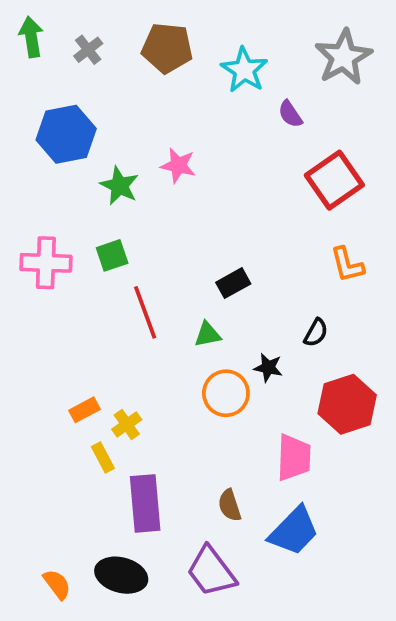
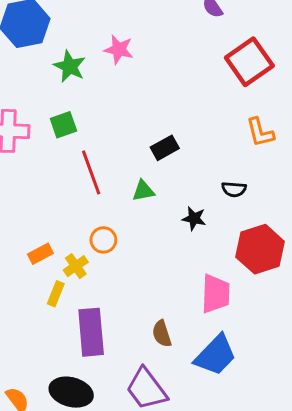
black semicircle: (316, 333) -> (234, 189), turned 65
orange circle: (226, 393) -> (103, 240), moved, size x0.7
yellow rectangle: (103, 458) -> (56, 294), turned 50

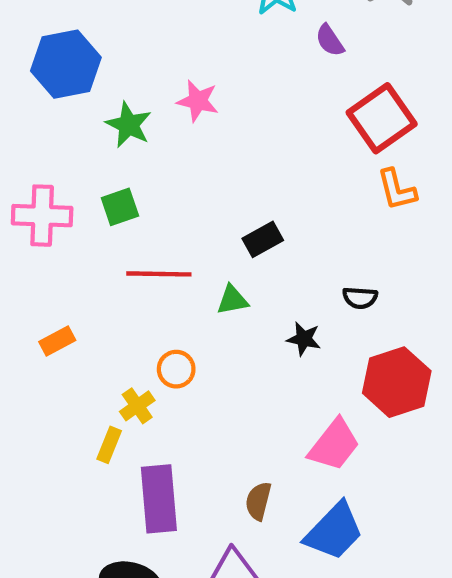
orange L-shape: (260, 132) -> (397, 190), moved
red line: (91, 172) -> (159, 274), turned -69
orange rectangle: (40, 254) -> (57, 341), moved
pink trapezoid: (216, 294) -> (334, 445), turned 36
brown semicircle: (162, 334) -> (258, 501), turned 32

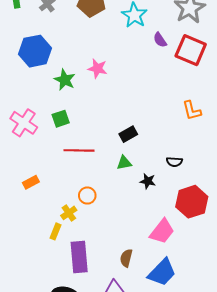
red square: (382, 118) -> (191, 50), moved, turned -32
pink cross: (42, 216) -> (24, 123), turned 32
green triangle: (232, 300) -> (124, 163), moved

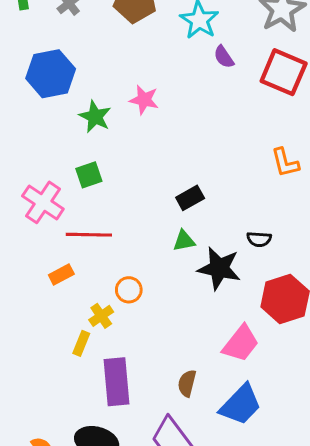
purple semicircle: (160, 40) -> (224, 57), moved
pink cross: (24, 123) -> (43, 202), moved
red line: (79, 150) -> (89, 235), moved
black star: (148, 181) -> (219, 268), size x1.8
orange rectangle: (31, 182) -> (61, 274), moved

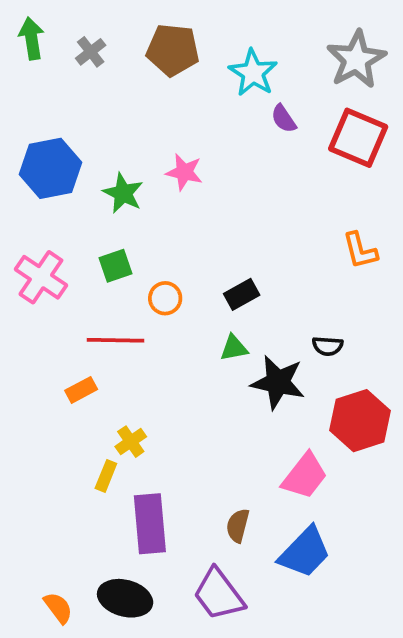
blue hexagon: (51, 74) -> (51, 168), moved
pink cross: (43, 202) -> (41, 277), moved
orange circle: (129, 290) -> (165, 298), moved

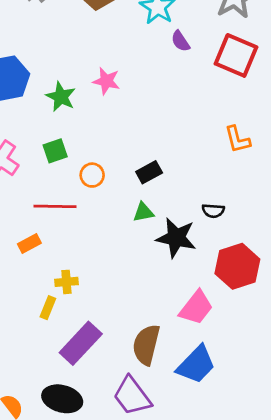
yellow cross: (131, 442) -> (66, 282), turned 30
purple rectangle: (150, 524) -> (81, 343), turned 48
brown semicircle: (238, 526) -> (146, 345), size x1.6

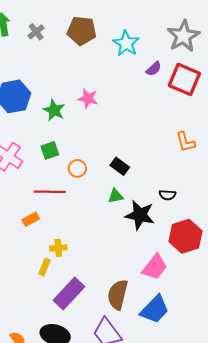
purple semicircle: (180, 41) -> (154, 69), moved, turned -98
black rectangle: (149, 172) -> (120, 166), turned 66

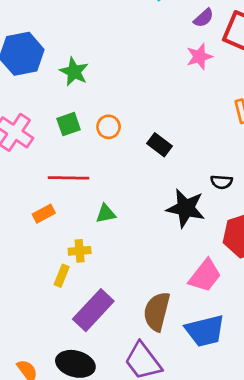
pink star: (88, 99) -> (199, 57), moved, turned -30
orange circle: (77, 168) -> (109, 127), moved
green triangle: (116, 196) -> (106, 214), moved
blue trapezoid: (155, 309) -> (205, 331), turned 32

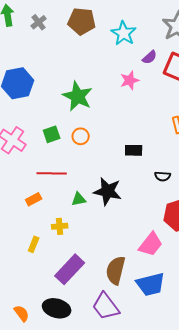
pink star: (199, 57) -> (130, 80), moved
green star: (74, 72) -> (78, 96), moved, size x1.4
black rectangle: (159, 145) -> (134, 150), moved, turned -36
black star: (186, 208) -> (108, 191), moved
yellow rectangle: (62, 276) -> (34, 244), moved

